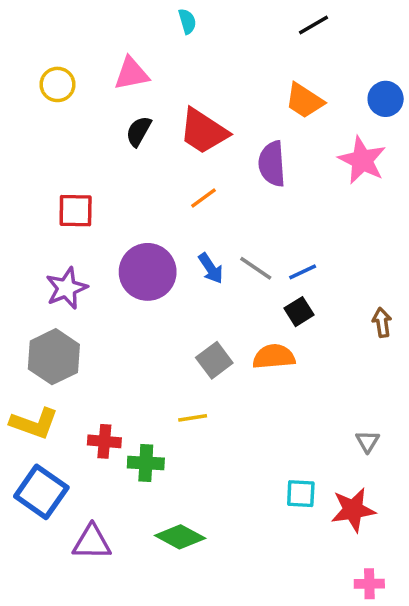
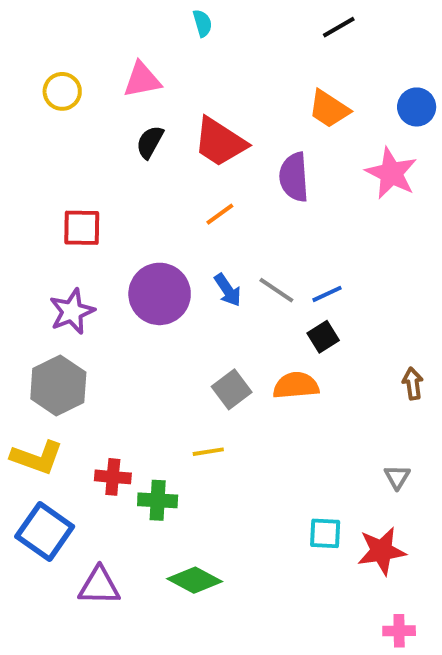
brown arrow: (382, 322) -> (413, 384), moved

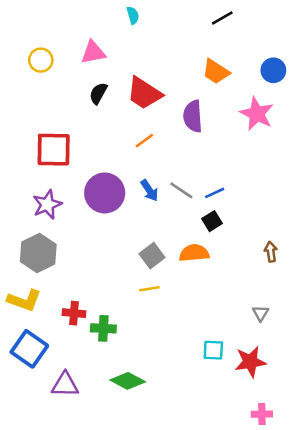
red square: (82, 228) -> (54, 150), size x1.4
yellow line: (208, 452) -> (149, 289), moved

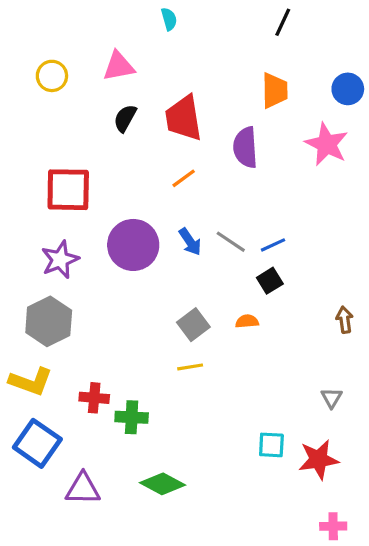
black line: (222, 18) -> (283, 22), turned -35
orange trapezoid: (216, 72) -> (275, 91), turned -124
red trapezoid: (144, 93) -> (184, 118), turned 48
orange semicircle: (194, 253) -> (247, 321), size x0.6

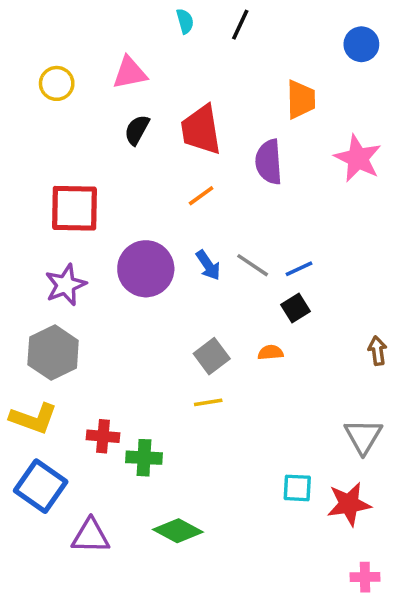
black line: (283, 22) -> (240, 25), moved
blue circle: (348, 89) -> (361, 44), moved
gray triangle: (332, 398) -> (363, 436), size x1.6

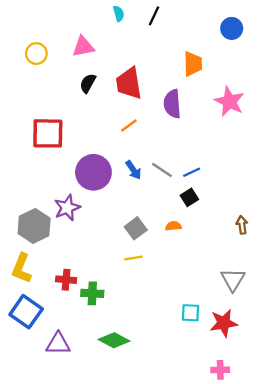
purple star: (66, 285) -> (67, 208), moved
yellow L-shape: (34, 418) -> (22, 268), turned 92
pink cross: (365, 577) -> (220, 370), moved

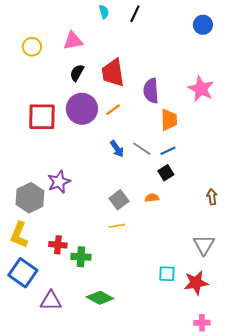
orange trapezoid: (193, 64) -> (169, 120), moved
purple circle: (93, 172) -> (82, 109), moved
pink cross: (220, 370) -> (202, 323), moved

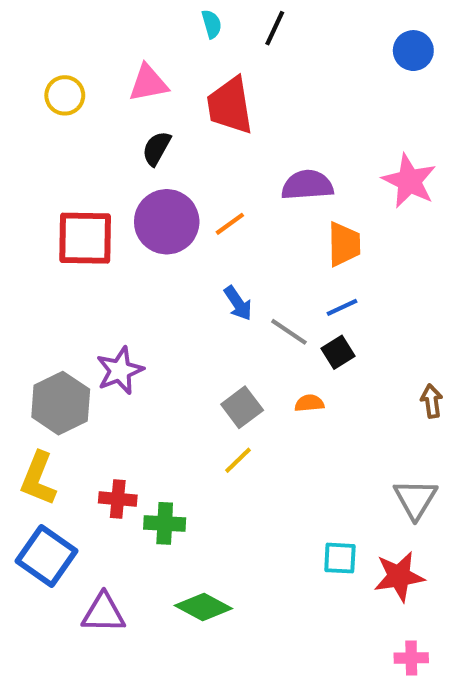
red trapezoid: (113, 73) -> (230, 106), moved
purple semicircle: (151, 91) -> (307, 185), turned 90
gray line: (142, 149) -> (289, 332), moved
yellow line: (117, 226) -> (238, 460), turned -35

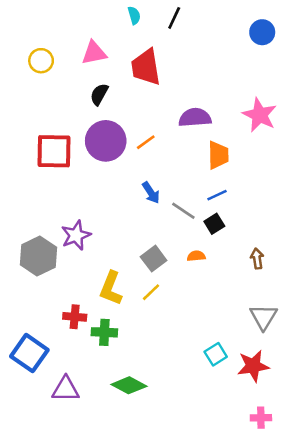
brown arrow: (432, 401) -> (257, 259), moved
yellow L-shape: (38, 479) -> (111, 288), moved
cyan square: (340, 558) -> (216, 354), turned -35

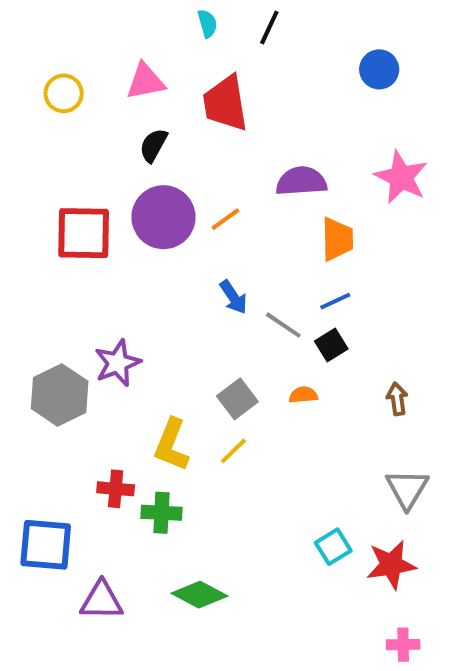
blue circle: (262, 32) -> (379, 69), moved
blue square: (29, 353) -> (46, 545), turned -30

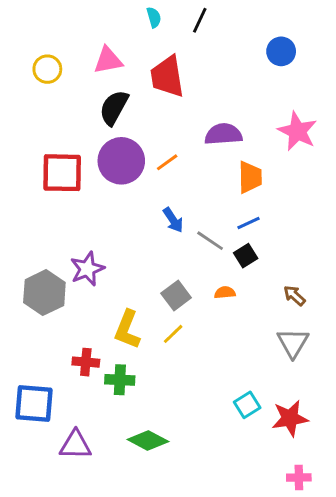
black semicircle: (154, 145) -> (114, 108), size x1.4
brown arrow: (397, 399) -> (294, 295), turned -40
gray triangle: (407, 489) -> (293, 343), moved

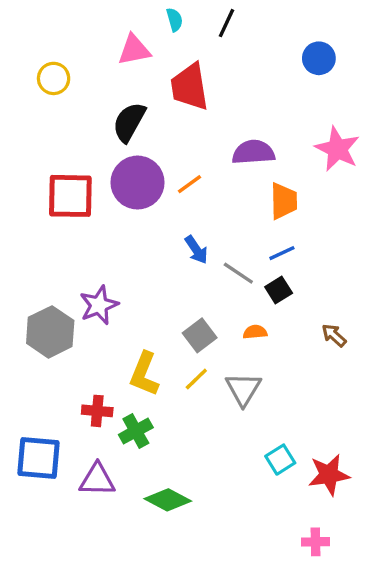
pink triangle: (108, 60) -> (134, 50), moved
gray triangle: (293, 343) -> (243, 389), moved
green cross: (120, 380) -> (136, 431), turned -32
purple triangle: (75, 445) -> (97, 480), moved
pink cross: (299, 477) -> (316, 542), moved

